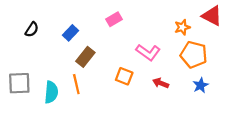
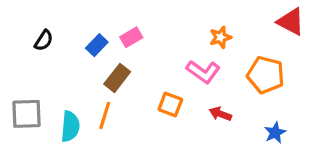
pink rectangle: (114, 19) -> (131, 37), moved
orange star: (182, 27) -> (220, 37), moved
orange line: (76, 84) -> (105, 115), turned 30
blue star: (201, 85) -> (275, 133), moved

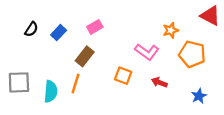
orange star: (220, 37) -> (171, 30), moved
blue rectangle: (97, 45) -> (59, 33), moved

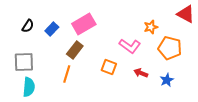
pink rectangle: (95, 27) -> (84, 24), size x1.6
gray square: (19, 82) -> (24, 62), moved
cyan semicircle: (51, 91) -> (29, 87), moved
blue star: (199, 96) -> (167, 80), moved

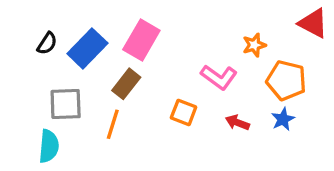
pink rectangle: (84, 24) -> (141, 40), turned -30
blue rectangle: (52, 29) -> (87, 48), size x1.6
gray square: (24, 62) -> (66, 104), moved
blue star: (167, 80) -> (283, 119), moved

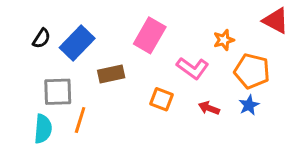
pink rectangle: (141, 40) -> (150, 35), moved
brown rectangle: (126, 84) -> (111, 74), turned 40
orange line: (113, 124) -> (80, 120), moved

